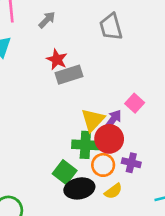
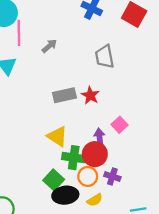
red star: (57, 59) -> (90, 95), moved
yellow triangle: (93, 120) -> (57, 136), moved, turned -45
purple arrow: (113, 120) -> (100, 138), turned -48

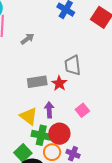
gray trapezoid: (105, 57) -> (73, 65), moved
purple arrow: (100, 138) -> (49, 110), moved

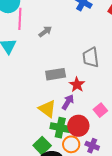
red star: (59, 83) -> (77, 85), moved
purple arrow: (49, 110) -> (68, 102), turned 35
pink square: (82, 110) -> (100, 110), moved

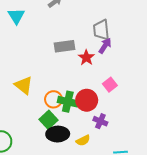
purple arrow: (68, 102) -> (105, 46), moved
yellow triangle: (47, 109) -> (24, 85), moved
orange circle: (71, 144) -> (53, 99), moved

